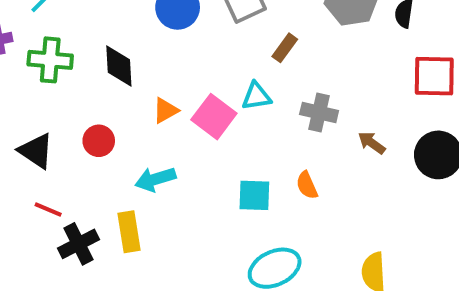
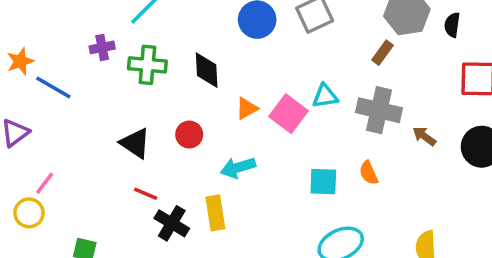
brown rectangle: (285, 48) -> (383, 53), moved
gray cross: (319, 112) -> (379, 110), size x1.4
black cross: (78, 244) -> (172, 223), turned -32

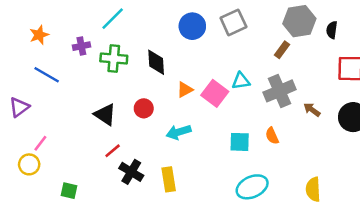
orange star: (20, 61) -> (39, 35), moved
gray cross: (379, 110) -> (279, 91), turned -36
red line: (146, 194) -> (113, 151), turned -63
yellow rectangle: (215, 213) -> (169, 179), moved

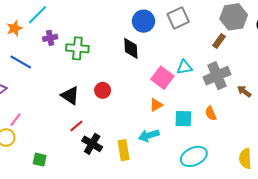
cyan line: (113, 19) -> (38, 15), moved
black diamond: (156, 62) -> (131, 48), moved
orange triangle: (185, 90) -> (156, 105), moved
cyan arrow: (179, 132) -> (149, 135), moved

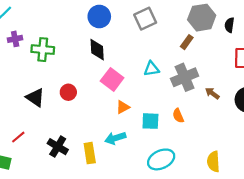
blue circle: (143, 21) -> (99, 17), moved
pink square: (162, 78) -> (112, 79), moved
red line: (76, 126) -> (18, 137), moved

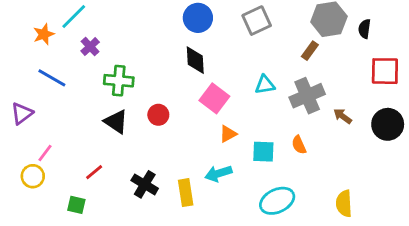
purple cross: (15, 39) -> (90, 47), turned -32
green cross: (43, 50) -> (119, 81), moved

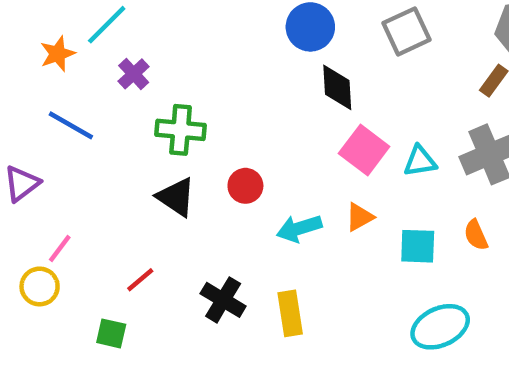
black diamond: (195, 60) -> (337, 87), moved
cyan triangle: (265, 85) -> (420, 161), moved
pink square: (214, 98) -> (364, 150), moved
cyan arrow: (218, 173) -> (299, 228), moved

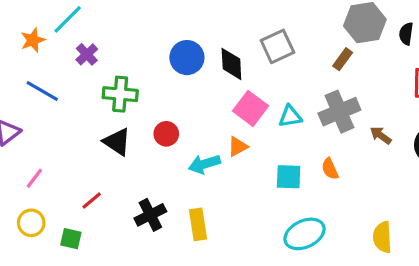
blue circle: (310, 27) -> (187, 58), moved
gray square: (407, 31) -> (277, 46), moved
orange triangle: (360, 217) -> (238, 147), moved
yellow circle: (40, 286) -> (31, 223), moved
black cross: (223, 300) -> (150, 215), turned 32

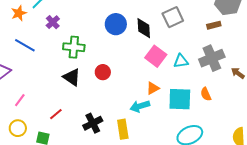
brown rectangle: (343, 59) -> (214, 25), turned 40
orange triangle: (238, 147) -> (153, 88), moved
cyan arrow: (204, 164) -> (140, 106), moved
cyan square: (289, 177) -> (180, 99), size x1.4

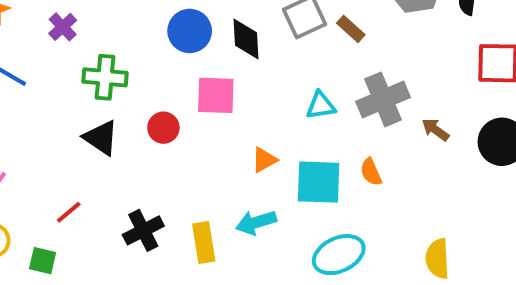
brown rectangle: (214, 25) -> (351, 29), moved, turned 56
pink square: (156, 56) -> (216, 95), moved, turned -35
cyan arrow: (140, 106) -> (256, 222), moved

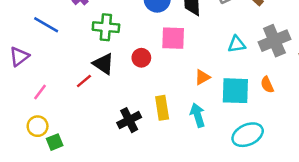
red line: (69, 212) -> (84, 81), moved
cyan arrow: (256, 222) -> (198, 115), turned 90
yellow rectangle: (204, 242) -> (162, 108), moved
green square: (43, 261) -> (55, 142), moved, turned -35

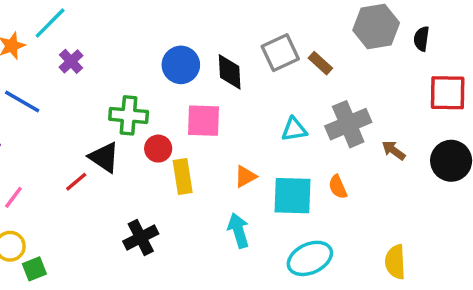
green cross: (106, 27) -> (129, 115), moved
yellow rectangle: (162, 108) -> (183, 176), moved

